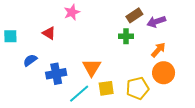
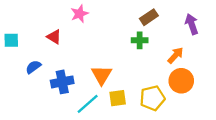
purple arrow: (156, 22) -> (192, 24), moved, turned 90

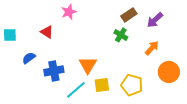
purple arrow: (192, 24) -> (155, 20), moved, turned -114
green cross: (140, 40) -> (121, 35), turned 32
orange circle: (181, 81) -> (169, 72), moved
yellow pentagon: (152, 98) -> (132, 85), turned 30

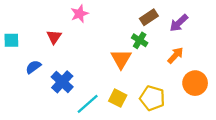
red triangle: (47, 32) -> (54, 37), turned 32
orange triangle: (88, 65) -> (121, 59), moved
blue cross: (54, 71) -> (62, 82), turned -36
yellow square: (102, 85) -> (118, 98), turned 35

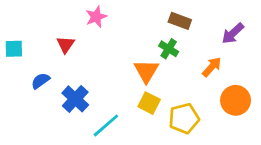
brown rectangle: (149, 17) -> (180, 21), turned 54
purple arrow: (179, 23) -> (233, 33), moved
yellow square: (118, 98) -> (149, 103), moved
yellow pentagon: (152, 98) -> (184, 118), turned -30

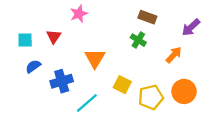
cyan square: (14, 49) -> (25, 40), moved
orange triangle: (146, 71) -> (95, 58), moved
blue cross: (75, 99) -> (62, 81), turned 30
orange circle: (236, 100) -> (184, 91), moved

